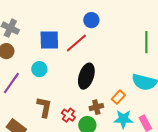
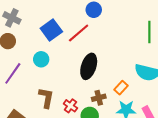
blue square: (49, 40) -> (51, 30), turned -35

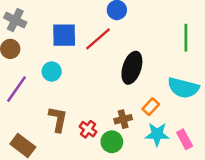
blue square: (51, 30) -> (64, 35), turned 35
black ellipse: (89, 66) -> (132, 68), moved

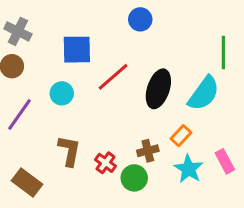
red line: (98, 39) -> (113, 77), moved
cyan semicircle: (183, 88) -> (204, 93), moved, turned -68
cyan star: (157, 134) -> (189, 169), turned 30
pink rectangle: (185, 139) -> (225, 161), moved

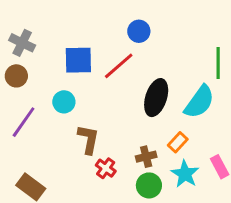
red line: (113, 77) -> (119, 66), moved
brown L-shape: (69, 151) -> (88, 139), moved
green circle: (134, 178) -> (149, 185), moved

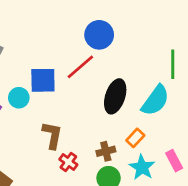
blue circle: (139, 31) -> (99, 35), size x1.4
blue square: (78, 60) -> (43, 80), moved
cyan circle: (64, 102) -> (19, 98), moved

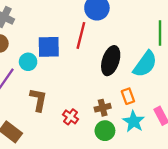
red line: (80, 67) -> (81, 35), turned -35
brown L-shape: (52, 135) -> (38, 100), moved
orange rectangle: (135, 138) -> (128, 96), turned -63

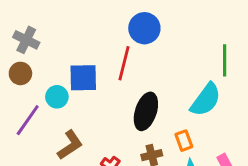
black ellipse: (111, 61) -> (146, 111), moved
brown L-shape: (38, 100) -> (70, 145), turned 45

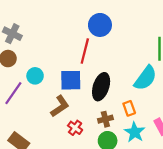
blue square: (83, 78) -> (71, 80), moved
brown L-shape: (70, 145) -> (60, 106), moved

